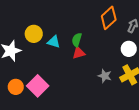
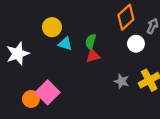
yellow circle: (34, 34) -> (52, 27), moved
white circle: (129, 49) -> (136, 44), moved
orange circle: (16, 87) -> (31, 99), moved

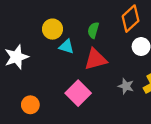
green semicircle: (91, 41) -> (93, 30), moved
red triangle: (93, 56) -> (96, 59), size x1.5
pink square: (48, 92) -> (78, 93), moved

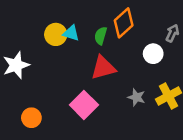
orange diamond: (131, 19) -> (124, 23), moved
cyan triangle: (66, 47) -> (71, 33), moved

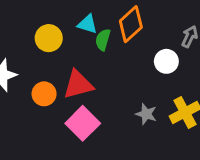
cyan triangle: (71, 33) -> (87, 24), moved
red triangle: (103, 68) -> (78, 85), moved
orange circle: (31, 118) -> (44, 94), moved

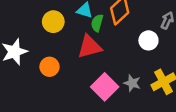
red triangle: (78, 85) -> (90, 47), moved
pink square: (83, 123) -> (105, 87), moved

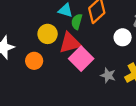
yellow circle: (53, 22) -> (48, 34), moved
pink square: (105, 87) -> (81, 59), moved

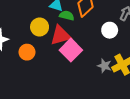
green semicircle: (77, 22) -> (67, 15), turned 88
gray star: (108, 75) -> (104, 66), moved

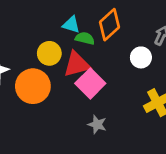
orange circle: (27, 52) -> (33, 86), size x1.6
gray star: (104, 66) -> (97, 124), moved

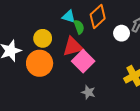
green semicircle: (85, 38) -> (79, 27), turned 56
yellow circle: (49, 53) -> (43, 38), moved
white circle: (141, 57) -> (122, 33), moved

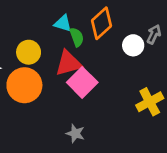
gray star: (88, 92) -> (75, 133), moved

